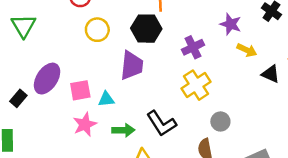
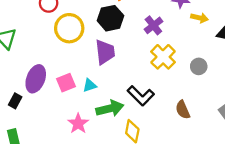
yellow circle: (97, 30) -> (69, 28), size x1.4
gray circle: (220, 121) -> (199, 66), moved
pink star: (85, 124) -> (78, 124), moved
green arrow: (123, 130) -> (110, 108), size x1.4

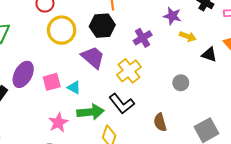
purple trapezoid: (105, 52) -> (93, 57), turned -50
yellow cross: (163, 57) -> (129, 71), moved
cyan triangle: (90, 85) -> (74, 87), turned 40

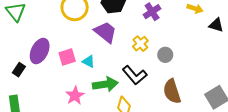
yellow cross: (129, 71) -> (140, 44), size x0.7
gray circle: (181, 83) -> (165, 55), moved
brown semicircle: (160, 122) -> (172, 91), size x1.4

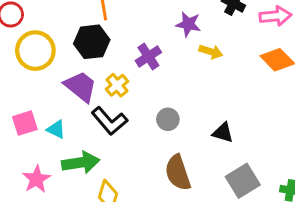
black triangle: (216, 25) -> (223, 133), moved
yellow cross: (140, 44) -> (117, 85), moved
black L-shape: (135, 75) -> (110, 121), moved

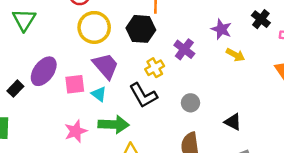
purple cross: (148, 56) -> (184, 49), turned -30
purple trapezoid: (81, 87) -> (106, 66), moved

